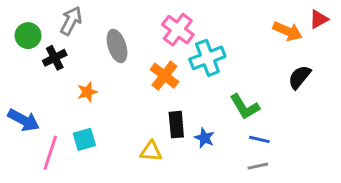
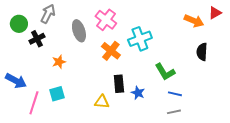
pink cross: (178, 30) -> (106, 20), moved
black semicircle: (299, 77) -> (202, 52), turned -36

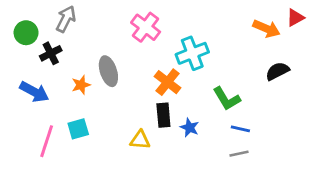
gray ellipse: (79, 31) -> (108, 71), moved
orange cross: (111, 51) -> (168, 82), moved
black semicircle: (202, 52) -> (277, 71), turned 60
blue arrow: (16, 81) -> (34, 92), moved

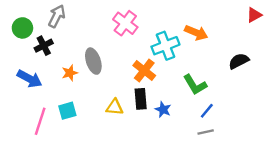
orange arrow: (266, 29) -> (196, 33), moved
blue line: (240, 129) -> (207, 111), turned -63
yellow triangle: (140, 140) -> (115, 107), moved

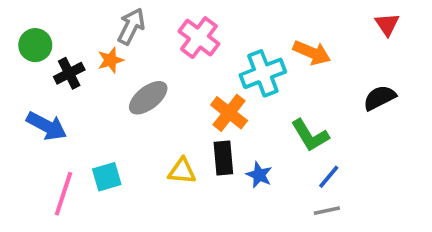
red triangle: (254, 15) -> (387, 24), moved, turned -35
gray arrow: (57, 16) -> (131, 26), moved
gray ellipse: (93, 61) -> (148, 98), turned 70
orange star: (70, 73) -> (111, 60), moved

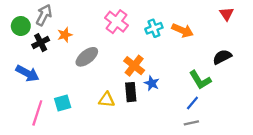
gray arrow: (131, 26) -> (44, 15), moved
cyan cross: (263, 73) -> (154, 28), moved, size x0.7
green L-shape: (310, 135) -> (200, 80), moved
blue star: (259, 175) -> (152, 83), moved

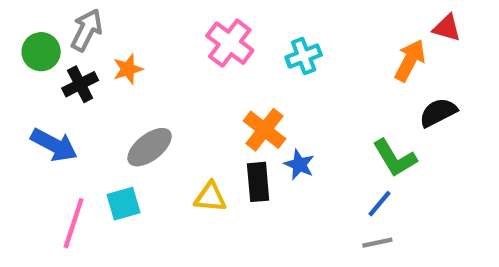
red triangle: (227, 14) -> (447, 28), turned -40
orange arrow: (183, 30) -> (410, 60), moved, turned -85
gray ellipse: (87, 57) -> (150, 147), moved

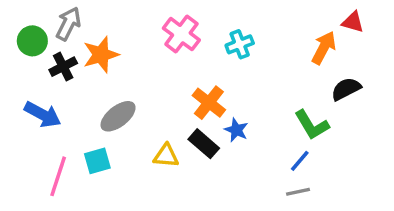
orange star: (128, 69) -> (101, 55), size x1.5
black rectangle: (258, 182) -> (204, 144), turned -44

